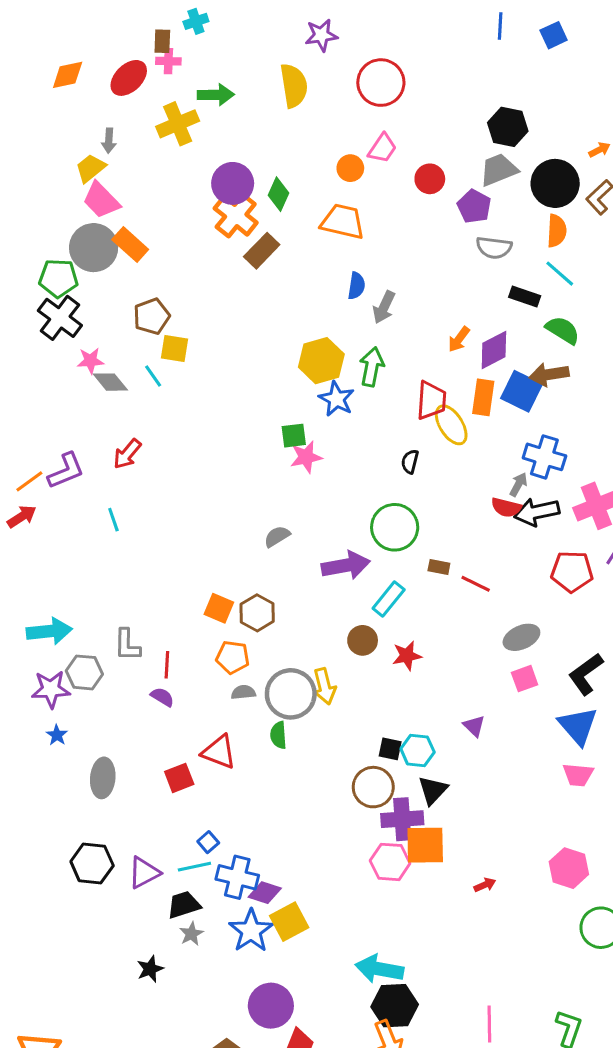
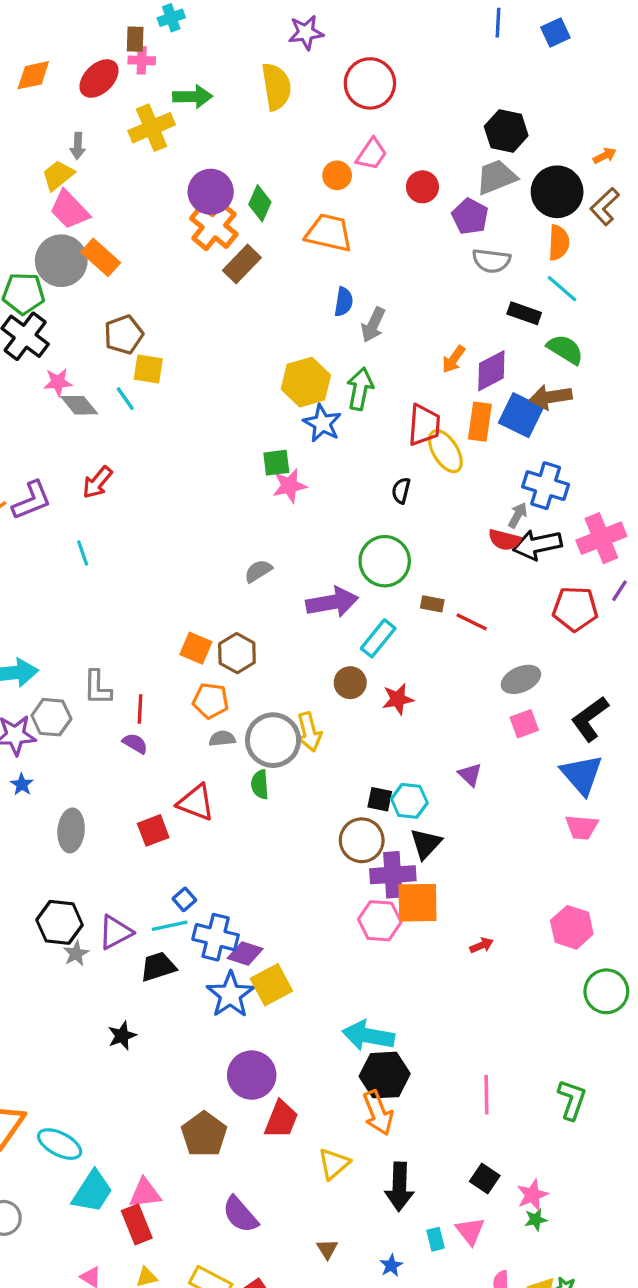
gray star: (191, 934) -> (76, 954), moved

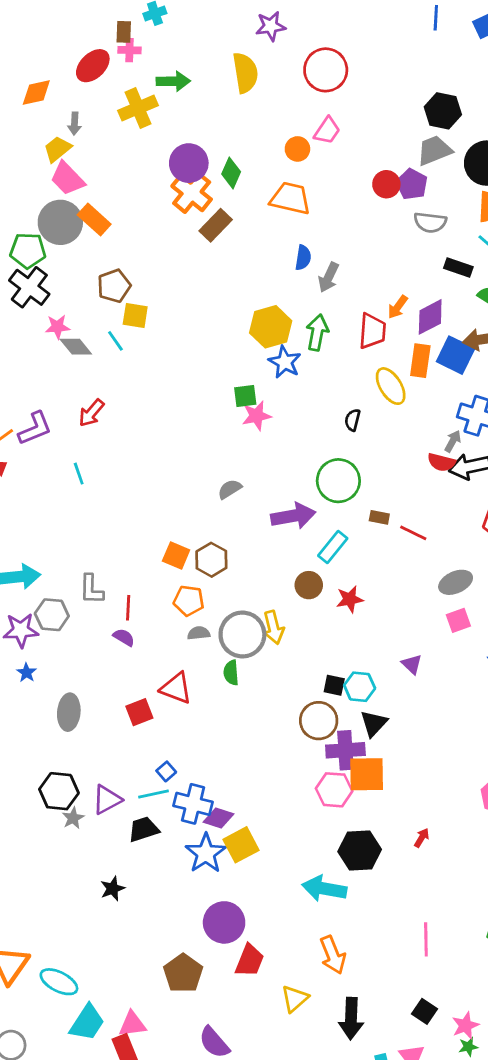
orange diamond: (33, 75) -> (36, 92), moved
red circle: (422, 187) -> (386, 184), moved
red trapezoid: (424, 425) -> (372, 331), moved
red arrow: (482, 945) -> (422, 838), moved, turned -36
black hexagon: (385, 1075) -> (360, 850), moved

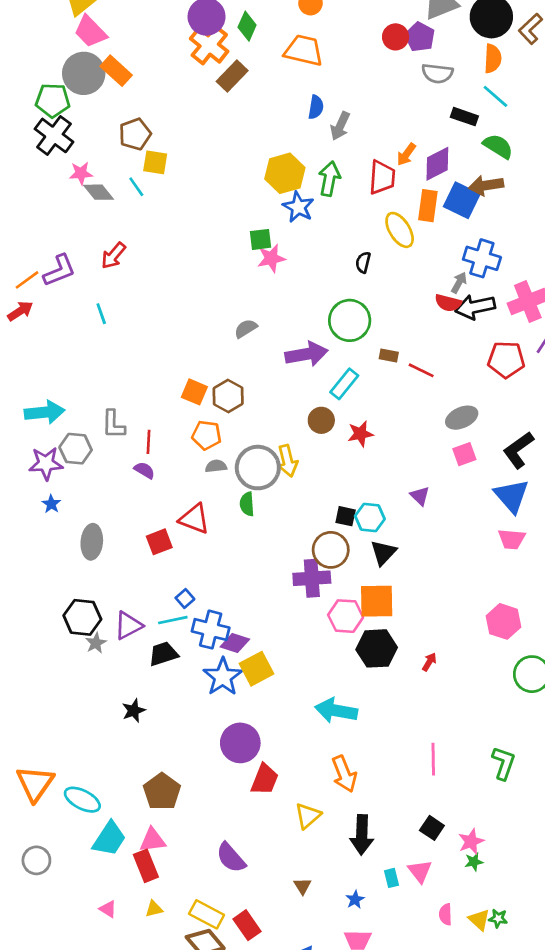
purple cross: (345, 750) -> (312, 578), moved
black hexagon: (360, 850) -> (377, 648), moved
brown pentagon: (183, 973) -> (162, 792), moved

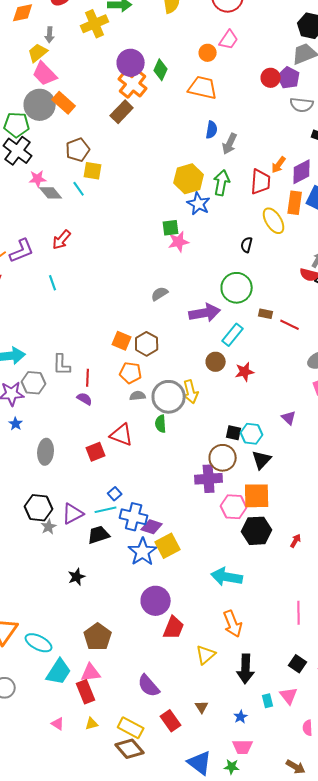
brown rectangle: (232, 76) -> (122, 112), moved
red rectangle: (247, 925) -> (171, 721), moved

